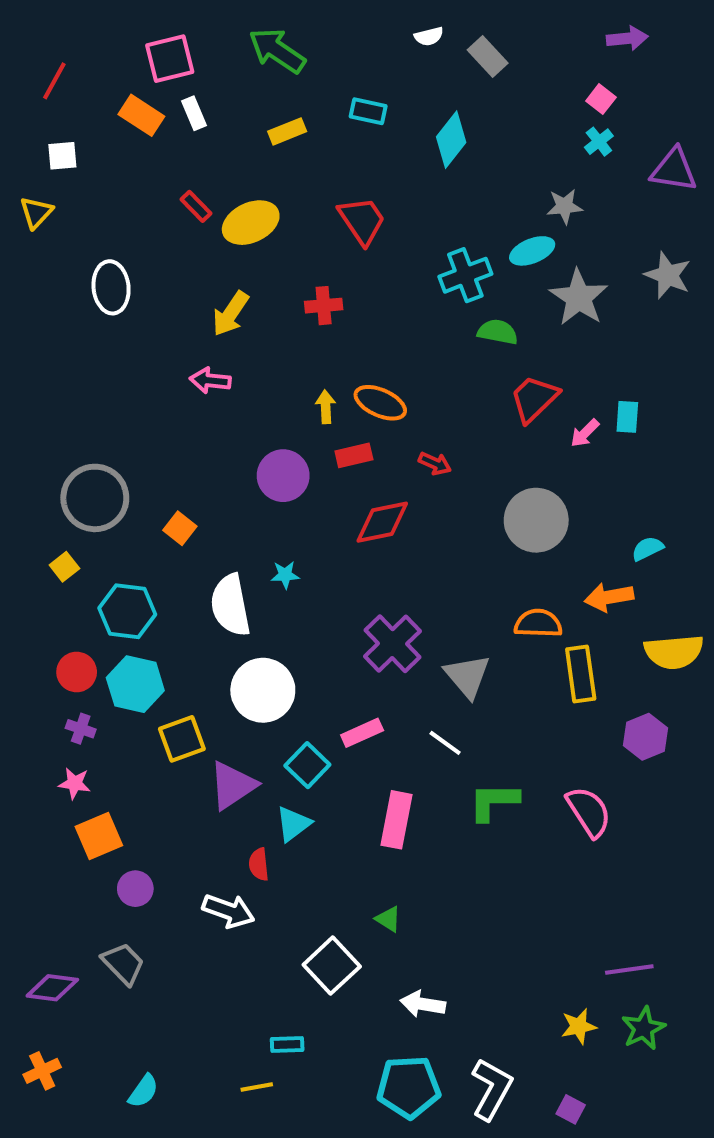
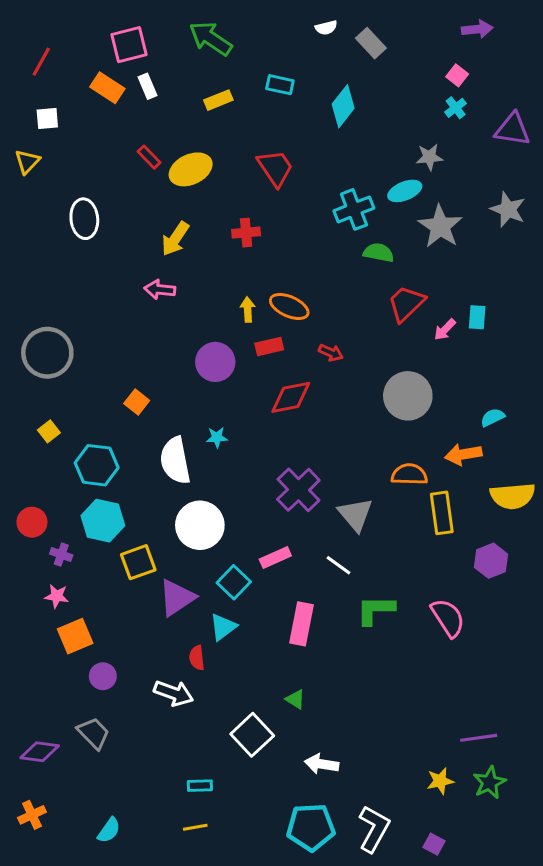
gray circle: (95, 498) -> (47, 353), moved
red circle: (77, 672) -> (32, 522), moved
cyan rectangle: (287, 1045) -> (200, 786), moved

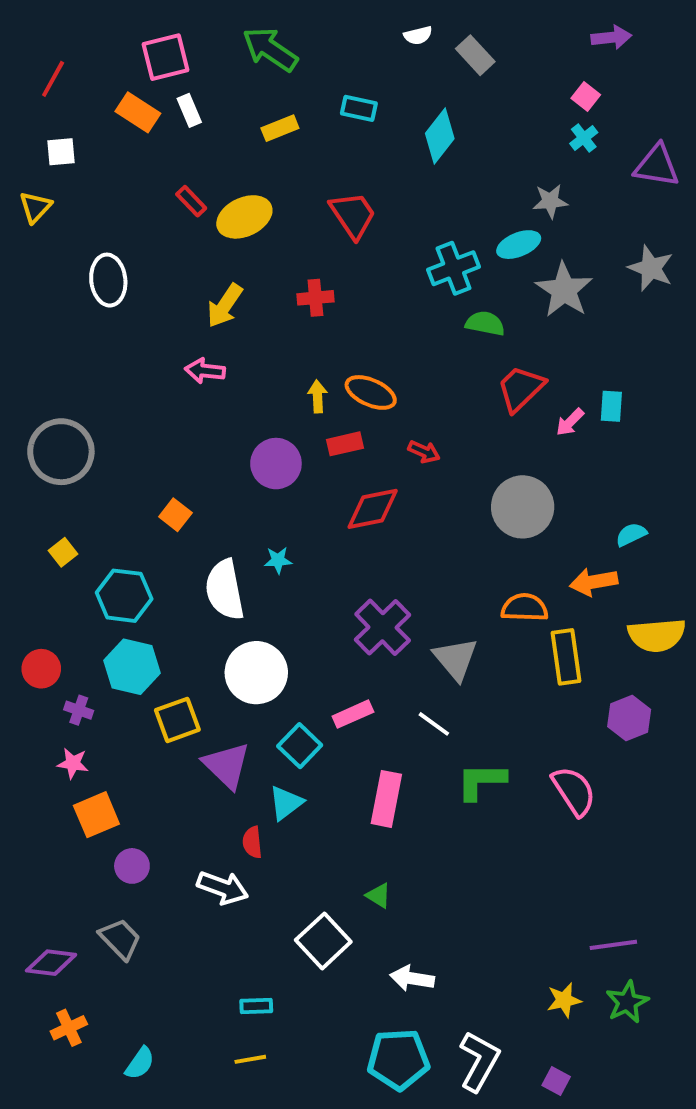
purple triangle: (177, 598) -> (227, 765), turned -42
orange cross: (32, 815) -> (69, 1028), moved

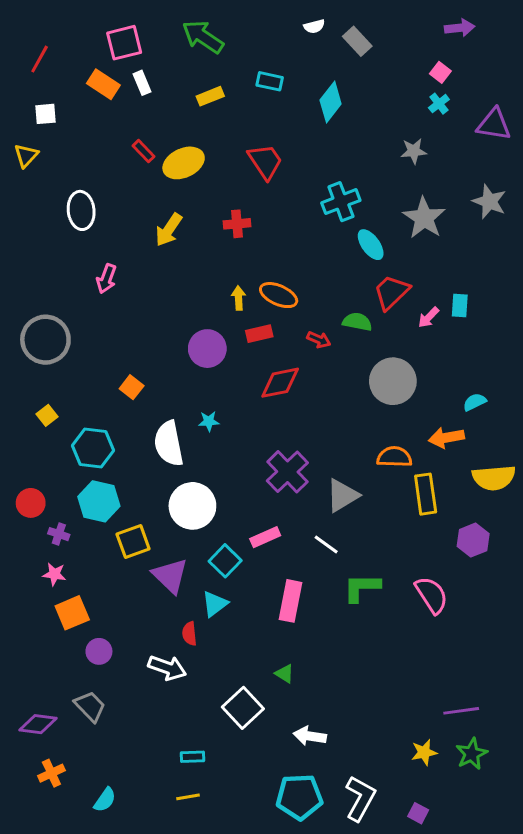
cyan ellipse: (519, 245) -> (371, 245), moved, turned 76
green semicircle: (485, 323) -> (357, 322), moved
pink arrow: (205, 371) -> (106, 279), moved, turned -76
gray triangle: (456, 659) -> (342, 496), turned 39

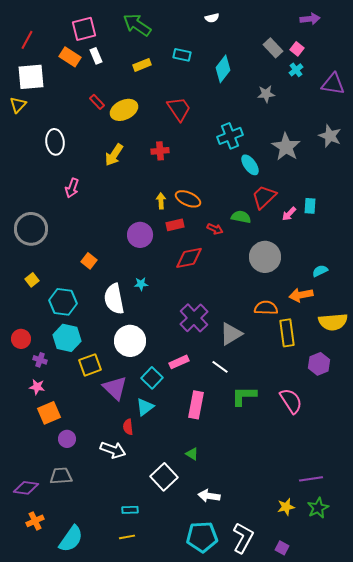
gray rectangle: (357, 41) -> (273, 48), moved
white square: (45, 114) -> (31, 77), size x1.8
gray star: (414, 151) -> (266, 94), moved
gray trapezoid: (90, 706) -> (61, 476), turned -50
cyan semicircle: (105, 800) -> (71, 539), size x1.6

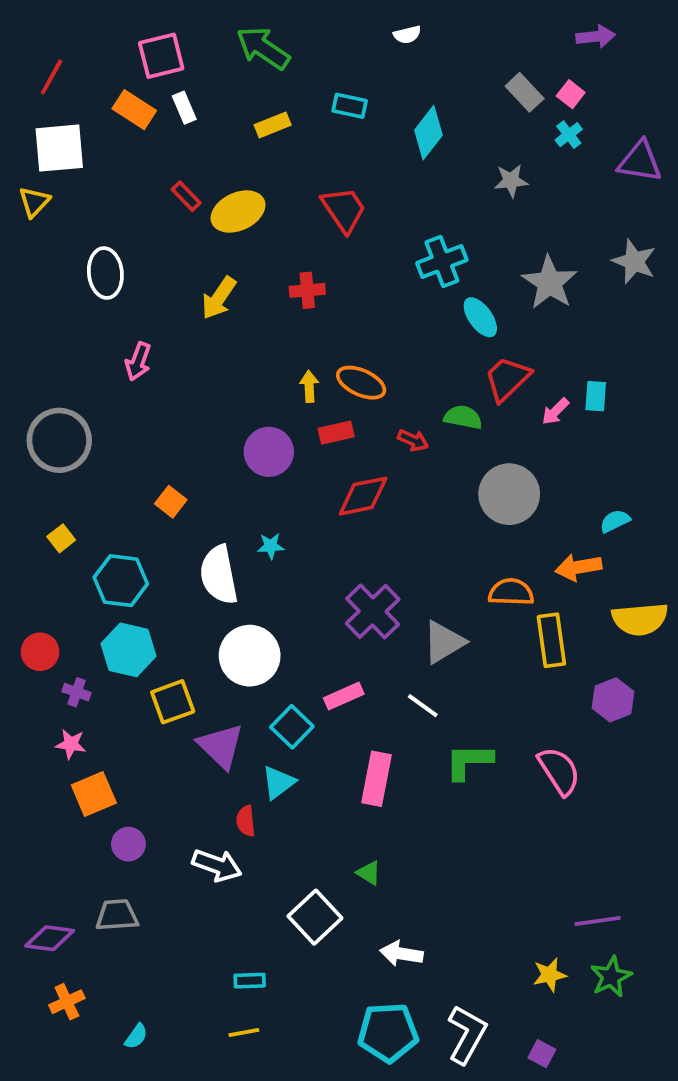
cyan semicircle: (71, 539) -> (136, 1036), size x0.5

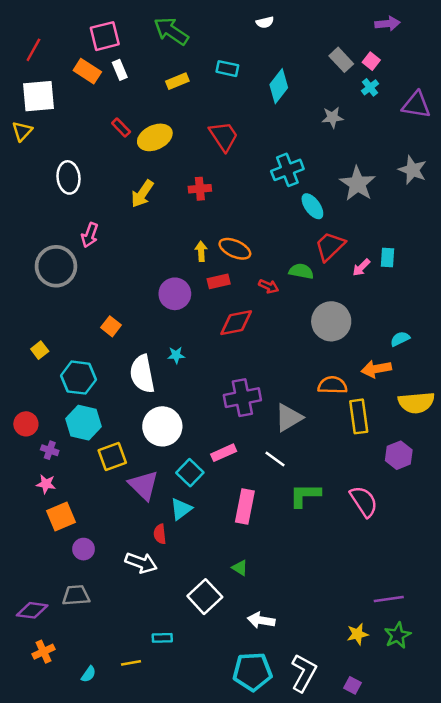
gray circle: (59, 440) -> (56, 266), moved
purple cross: (373, 611) -> (242, 398), turned 33
yellow line: (244, 1032) -> (131, 663), moved

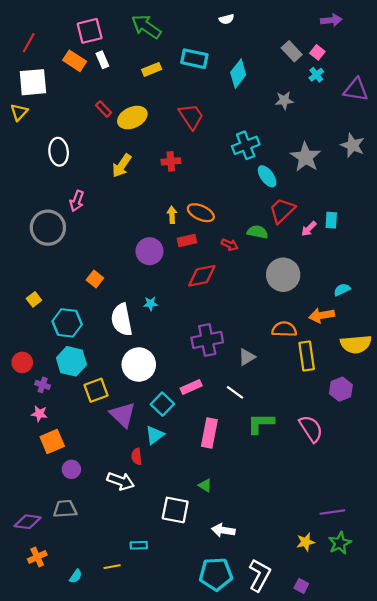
cyan rectangle: (227, 69) -> (194, 59), size x1.4
gray triangle: (289, 418) -> (247, 357), size x0.7
white square: (205, 597) -> (175, 510), turned -36

